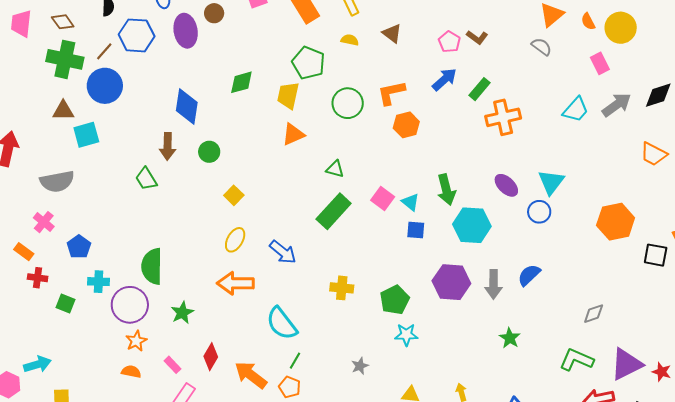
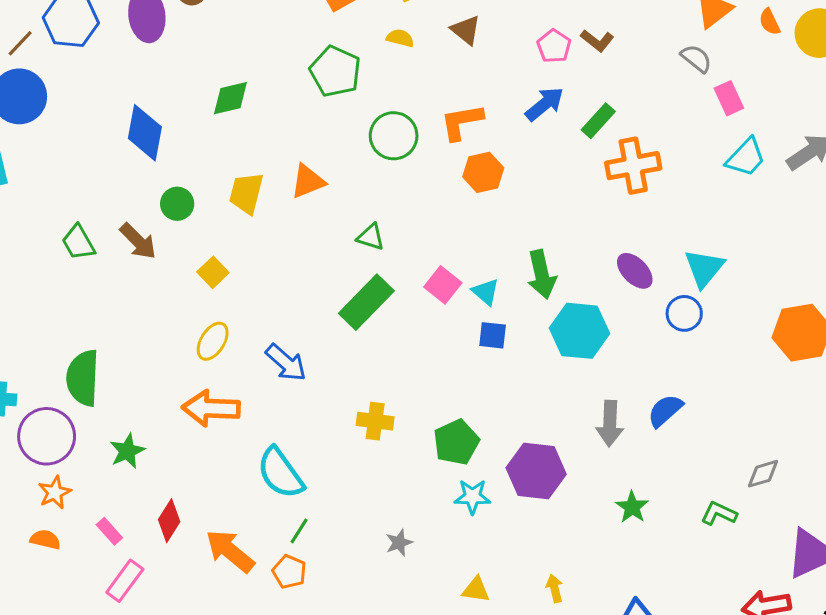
pink rectangle: (600, 63) -> (729, 98), moved
yellow trapezoid: (288, 95) -> (246, 193), moved
brown arrow: (168, 146) -> (138, 241), moved, turned -48
purple hexagon: (451, 282) -> (536, 471), moved
green L-shape: (576, 360) -> (719, 513), moved, size x0.7

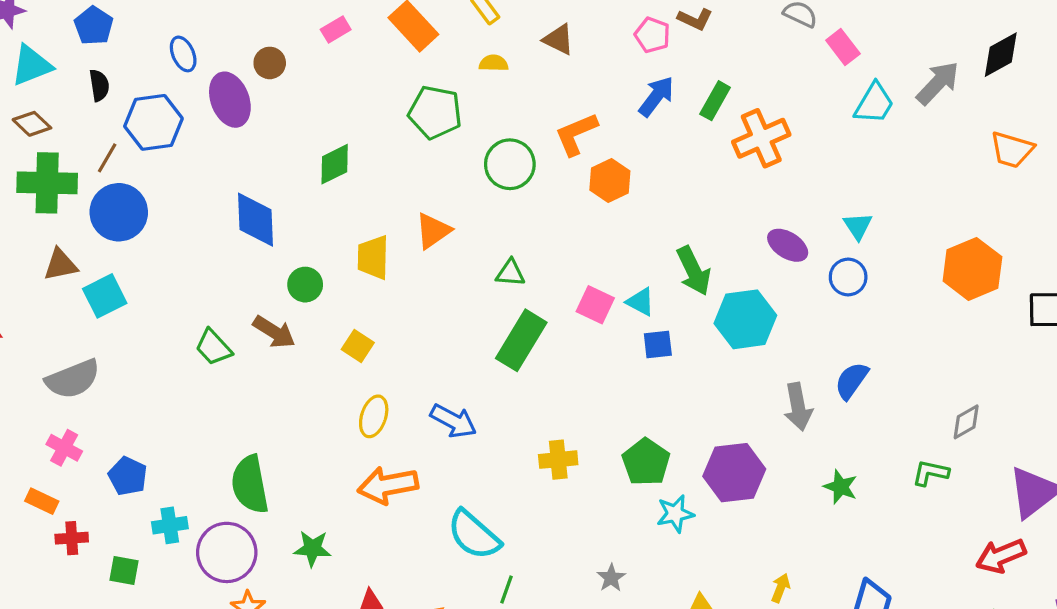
cyan triangle: (704, 268) -> (858, 226), size x0.7
green star: (127, 451) -> (312, 549), turned -30
yellow arrow: (555, 588) -> (781, 588), turned 48

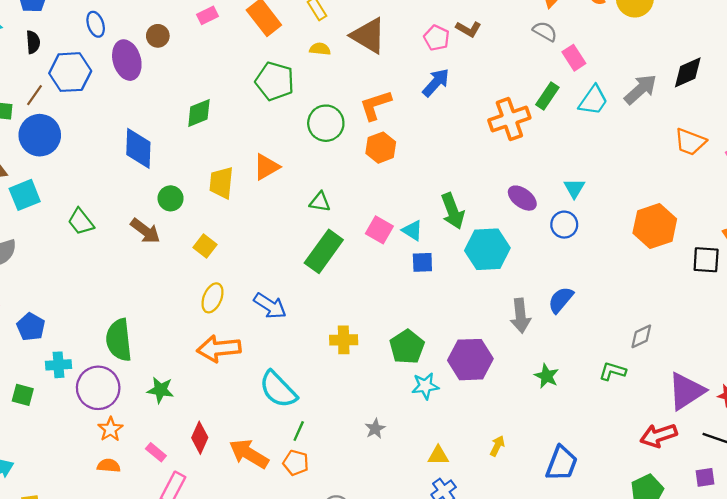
brown triangle: (559, 39) -> (368, 36), size x1.6
green rectangle: (715, 101) -> (547, 96), moved
orange hexagon: (610, 180) -> (381, 148), moved
green trapezoid: (213, 347) -> (81, 222), moved

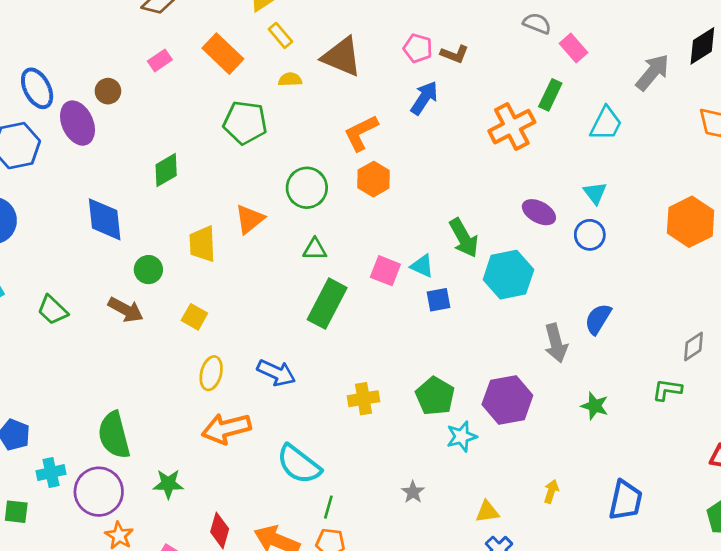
blue ellipse: (96, 24) -> (37, 88), size x1.4
brown L-shape: (468, 29) -> (455, 54), moved
cyan trapezoid: (593, 100) -> (606, 124), moved
green circle: (326, 123) -> (307, 188), moved

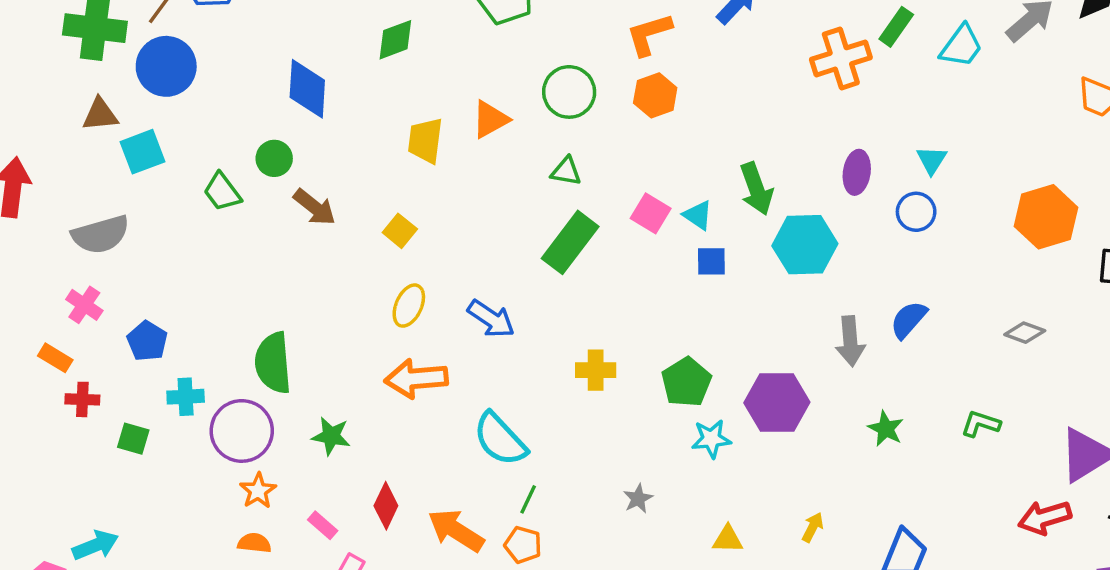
cyan trapezoid: (606, 124) -> (961, 46), moved
purple ellipse: (539, 212) -> (857, 172), turned 60
green circle: (148, 270) -> (274, 158), moved
gray diamond: (693, 346) -> (1025, 333), moved, turned 44

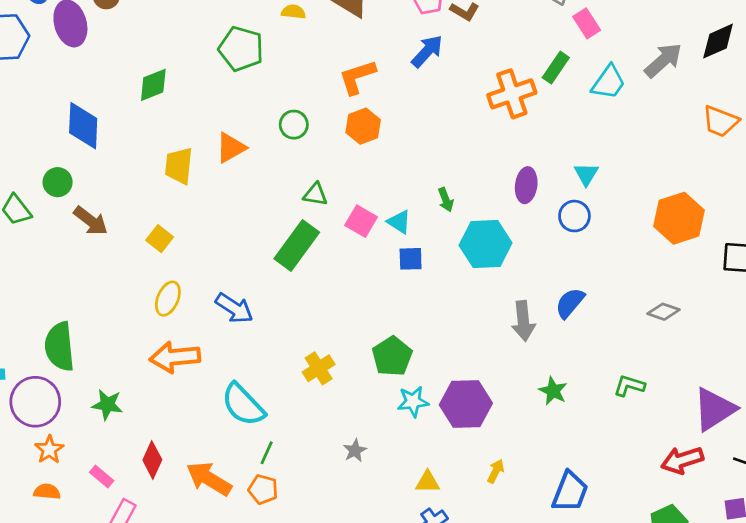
green circle: (569, 92) -> (294, 125), size x0.7
green triangle: (566, 171) -> (315, 194), moved
green arrow: (756, 189) -> (446, 200), size x0.6
yellow cross: (596, 370) -> (319, 368), moved, turned -32
purple hexagon: (777, 402) -> (466, 404), moved

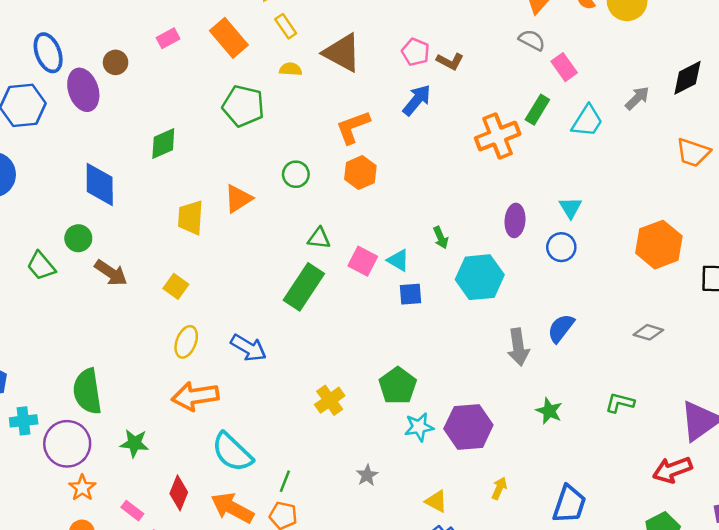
gray arrow: (663, 60) -> (637, 98), size x0.7
cyan semicircle: (243, 405) -> (232, 452), moved
yellow triangle: (428, 482) -> (436, 501), turned 30

